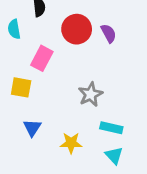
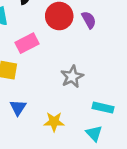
pink rectangle: (42, 58) -> (27, 43), turned 35
cyan rectangle: (111, 128) -> (103, 108), moved

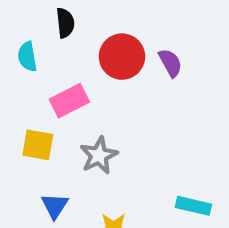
gray star: (72, 77) -> (99, 155), moved

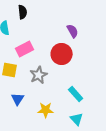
red circle: (122, 57) -> (62, 54), moved
cyan rectangle: (193, 206) -> (76, 94), moved, turned 35

